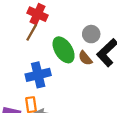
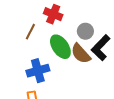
red cross: (38, 14) -> (53, 14), moved
brown semicircle: (85, 58) -> (81, 54), size x1.5

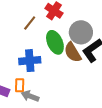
gray circle: (85, 31) -> (81, 32), size x1.5

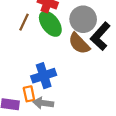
green ellipse: (55, 42) -> (50, 24), moved
blue cross: (30, 61) -> (44, 76), moved

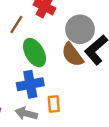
green ellipse: (50, 24) -> (34, 53), moved
orange rectangle: (29, 94) -> (54, 104), moved

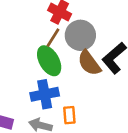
brown line: (16, 25) -> (53, 38), moved
gray circle: (80, 29) -> (80, 35), moved

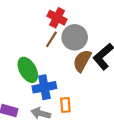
green ellipse: (49, 61) -> (28, 70), moved
brown semicircle: (89, 63) -> (82, 61), turned 65

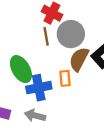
brown line: (51, 39) -> (46, 36), turned -42
orange rectangle: (65, 105) -> (65, 78), moved

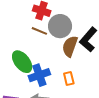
brown line: (46, 36) -> (39, 31), turned -49
orange rectangle: (65, 78) -> (69, 79), moved

